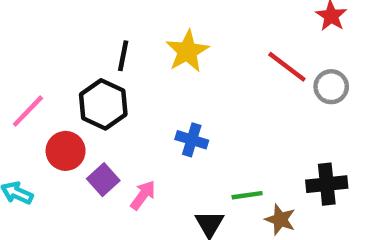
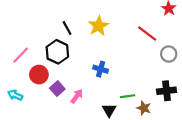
black line: (123, 56) -> (67, 28), turned -40
gray circle: (331, 87) -> (169, 54), moved

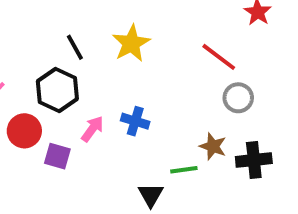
gray circle: (169, 54) -> (238, 98), moved
purple square: (57, 89) -> (57, 156), turned -32
pink arrow: (77, 96) -> (92, 129), moved
brown star: (144, 108) -> (213, 146), moved

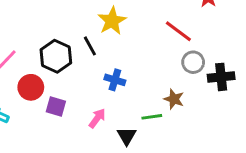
black line: (75, 47) -> (90, 46), moved
pink arrow: (92, 129) -> (97, 118), moved
black cross: (254, 160) -> (221, 77), moved

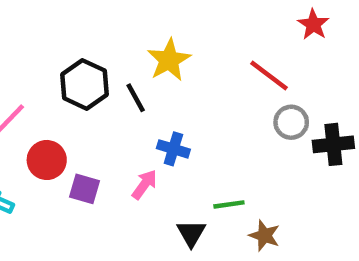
black hexagon: (56, 56) -> (85, 84), moved
brown star: (174, 99) -> (264, 236), moved
pink arrow: (97, 118) -> (145, 184), moved

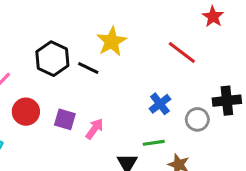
black line: (136, 98) -> (88, 68), turned -35
gray circle: (291, 122) -> (197, 119), moved
blue cross: (173, 149) -> (160, 104), moved, turned 35
purple square: (85, 189) -> (65, 119), moved

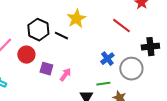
black cross: (227, 101) -> (150, 47), moved
red circle: (26, 112) -> (26, 55), moved
gray circle: (197, 119) -> (131, 69), size x1.5

